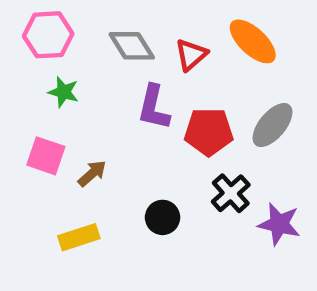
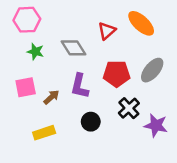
gray diamond: (132, 46) -> (74, 48), moved
purple L-shape: (154, 107) -> (80, 86), moved
pink square: (46, 156) -> (26, 87), turned -30

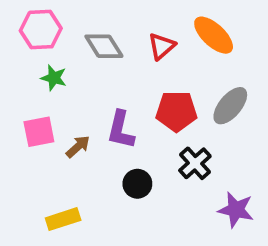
gray diamond: (74, 48) -> (104, 46), moved
purple star: (156, 125) -> (236, 210), moved
yellow rectangle: (44, 133) -> (63, 219), moved

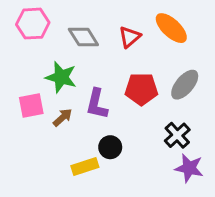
green star: (54, 78) -> (61, 77), moved, size x1.5
black cross: (195, 163) -> (177, 135), moved
yellow rectangle: (63, 219) -> (85, 167), moved

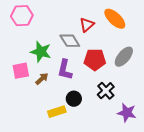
gray diamond: (83, 37) -> (70, 41), moved
black cross: (177, 135) -> (106, 91), moved

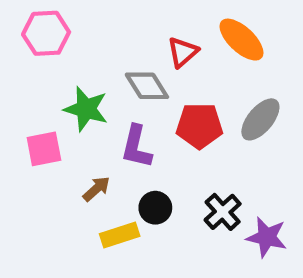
brown arrow: (42, 79) -> (96, 189), moved
black cross: (106, 91) -> (223, 212), moved

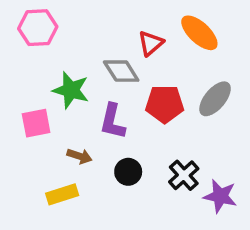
brown arrow: (96, 189) -> (80, 156), turned 60
yellow rectangle: (120, 235) -> (62, 194), moved

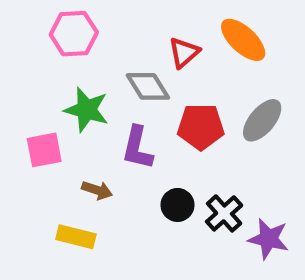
pink hexagon: (38, 28) -> (74, 34), moved
black circle: (128, 172) -> (178, 205), moved
yellow rectangle: (62, 194) -> (76, 237), turned 32

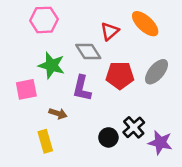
black circle: (178, 205) -> (108, 137), moved
yellow rectangle: (76, 237) -> (45, 141), turned 60

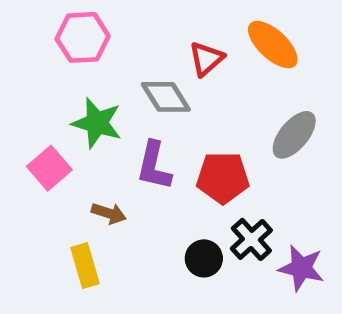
red pentagon: (120, 76) -> (223, 178), moved
pink square: (26, 89) -> (49, 168), turned -30

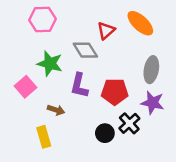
gray ellipse: (294, 135) -> (151, 70), turned -30
purple star: (301, 268) -> (153, 103), moved

